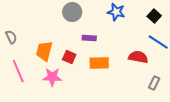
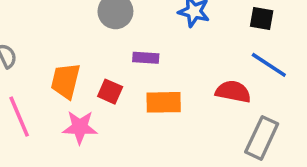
black square: (154, 16) -> (262, 18), turned -32
gray rectangle: (154, 83) -> (262, 138), size x1.6

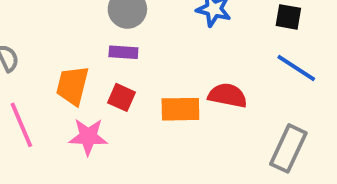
purple rectangle: (146, 58) -> (123, 52), moved
red semicircle: (233, 92) -> (228, 95), moved

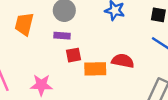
orange trapezoid: (72, 86) -> (24, 24), moved
red square: (122, 97) -> (73, 55), moved, turned -35

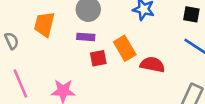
orange rectangle: (95, 69) -> (125, 48), moved, turned 60

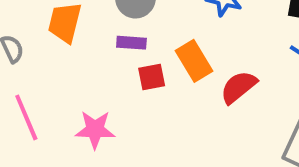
red semicircle: (152, 65) -> (239, 87), turned -50

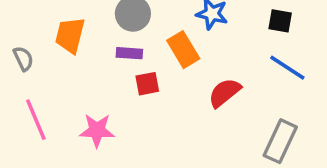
orange rectangle: (194, 61) -> (183, 50), moved

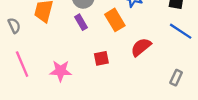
purple rectangle: (129, 53) -> (81, 22), turned 56
red square: (147, 84) -> (101, 58), moved
gray rectangle: (280, 141) -> (176, 78), size x0.6

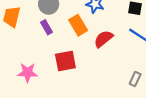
red semicircle: (141, 47) -> (103, 39), moved
red square: (101, 58) -> (65, 61), size x1.5

